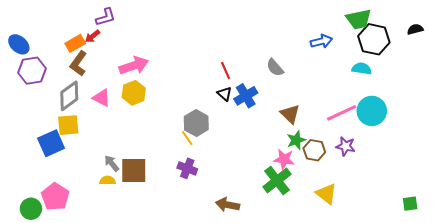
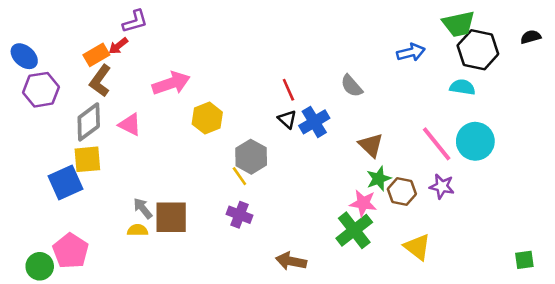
yellow hexagon: (134, 93) -> (207, 118), moved
pink line: (342, 113) -> (437, 144), turned 76

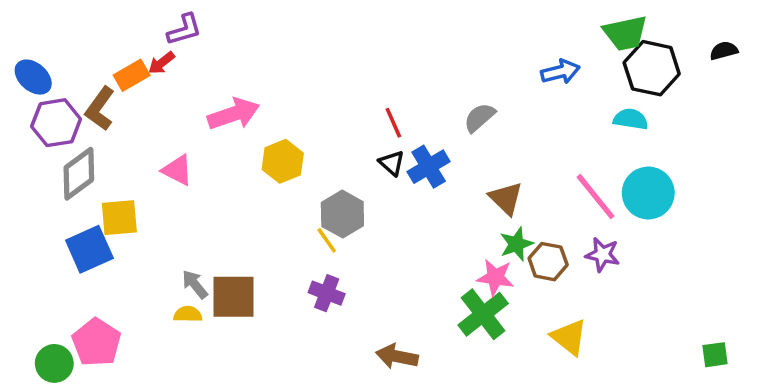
brown L-shape: (100, 81) -> (100, 109), moved
gray semicircle: (352, 86) -> (480, 117), turned 90
gray diamond: (89, 122) -> (79, 174), moved

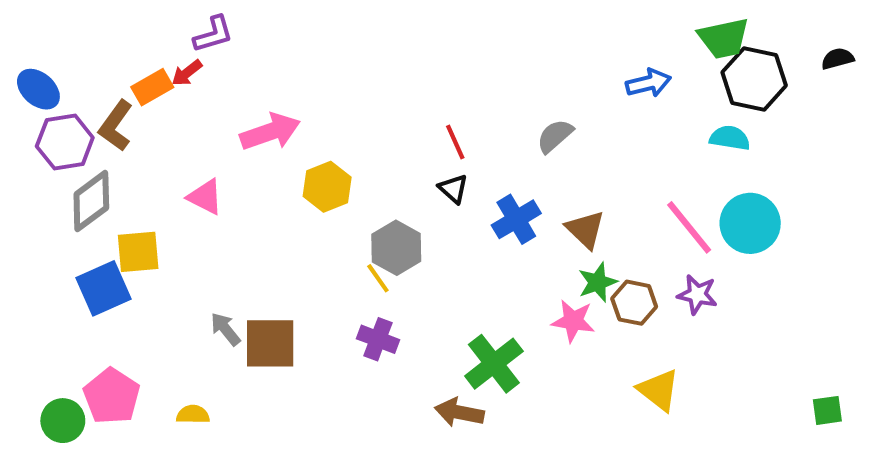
blue cross: (429, 167) -> (516, 219), moved
yellow semicircle: (188, 314) -> (193, 414), moved
green cross: (483, 314) -> (494, 364), moved

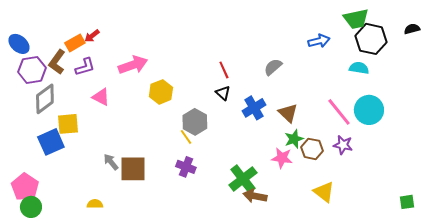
purple L-shape: (213, 34) -> (85, 67), moved
pink pentagon: (112, 396) -> (25, 187), moved
brown arrow: (459, 412) -> (255, 196), moved

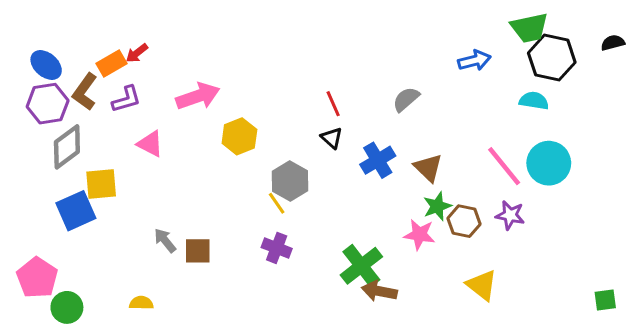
blue ellipse: (19, 44) -> (46, 65), moved
brown square: (133, 169) -> (198, 251), size x0.7
green circle: (31, 207) -> (67, 307), moved

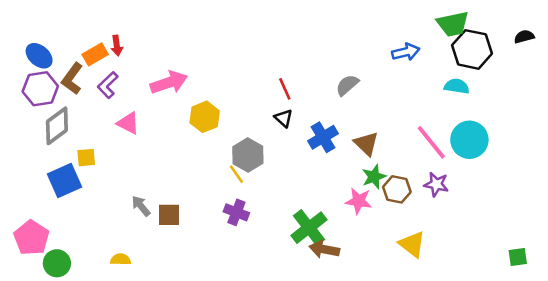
red arrow: (137, 53) -> (117, 46), turned -60
purple L-shape: (126, 99) -> (108, 85), turned 152
yellow square: (101, 184) -> (86, 158), size x0.7

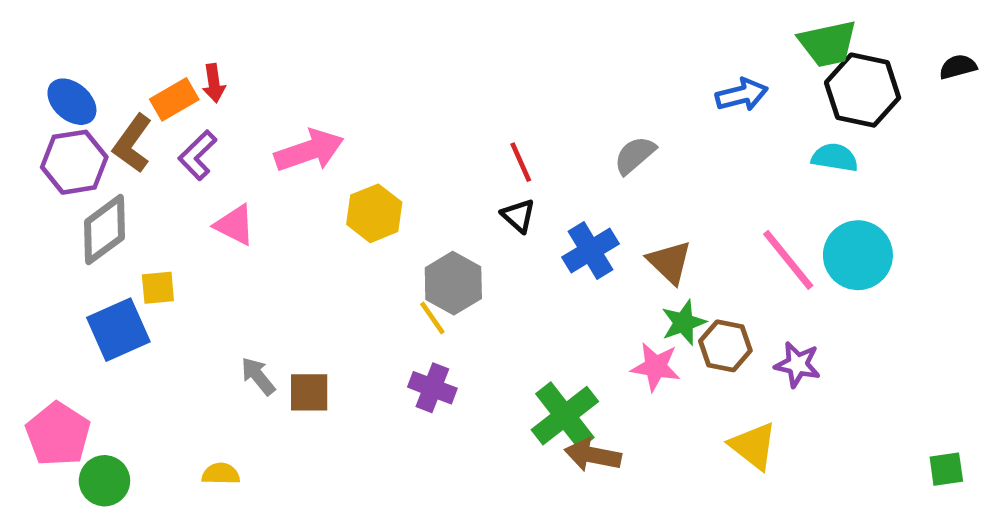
purple star: (436, 184) -> (797, 364), moved

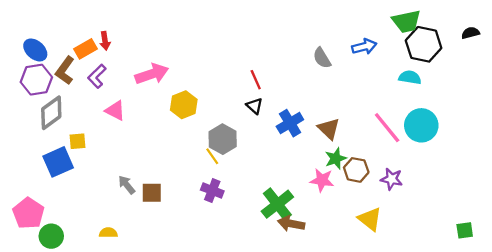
gray semicircle: (635, 155) -> (322, 58), moved, turned -80

